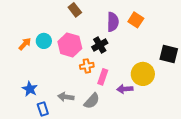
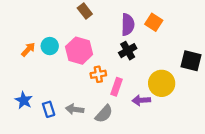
black cross: (100, 45) -> (128, 51), moved
blue star: (30, 89) -> (24, 100), moved
blue rectangle: (43, 109) -> (49, 109), moved

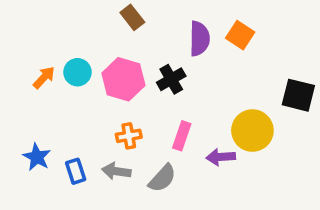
black cross: (128, 51) -> (171, 79), moved
orange cross: (98, 74) -> (129, 136), moved

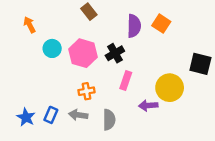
orange arrow: (44, 78) -> (30, 25), moved, turned -70
pink rectangle: (182, 136) -> (126, 81), moved
blue star: (37, 157) -> (26, 117), moved
blue rectangle: (76, 171) -> (51, 115), turned 42
gray semicircle: (162, 178) -> (109, 120), turned -42

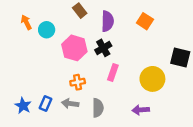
purple semicircle: (134, 26) -> (108, 21), moved
cyan circle: (52, 48) -> (47, 30), moved
purple arrow: (148, 105) -> (141, 110), moved

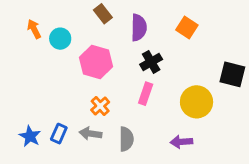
black cross: (103, 48) -> (151, 62), moved
orange cross: (78, 82) -> (100, 106), turned -32

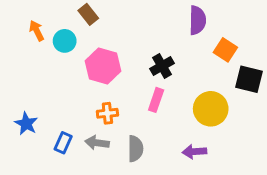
brown rectangle: (103, 14) -> (88, 14), moved
purple semicircle: (139, 28) -> (197, 20), moved
orange square: (187, 28) -> (225, 50), moved
orange cross: (100, 106) -> (107, 113), turned 36
blue star: (30, 136) -> (26, 124), moved

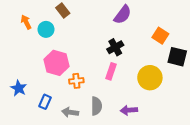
purple semicircle: (197, 20) -> (123, 15), moved, turned 36
pink hexagon: (103, 66) -> (56, 63), moved
gray arrow: (97, 143) -> (70, 112), moved
purple arrow: (194, 152) -> (129, 110), moved

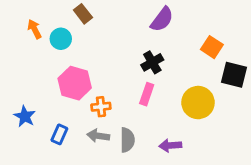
gray arrow: (70, 112) -> (98, 136), moved

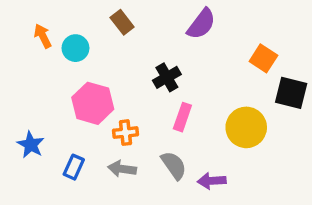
brown rectangle: (83, 14) -> (122, 22), moved
black cross: (152, 62) -> (167, 77), moved
gray semicircle: (127, 140) -> (174, 165), moved, turned -35

